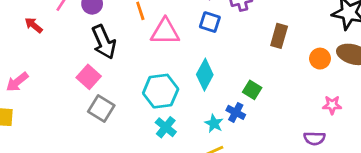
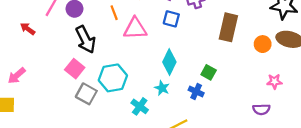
brown rectangle: (279, 36) -> (228, 27), size x1.4
cyan hexagon: (161, 91) -> (113, 78), moved
cyan star: (214, 123) -> (162, 88), moved

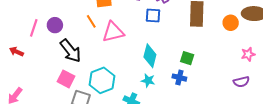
blue square: (171, 19) -> (153, 15), moved

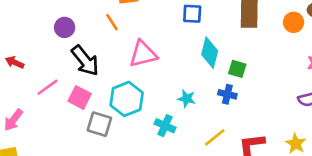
pink line: (34, 28) -> (47, 87), moved, turned 36
pink triangle: (113, 32) -> (143, 54), moved
cyan diamond: (150, 56) -> (210, 53), moved

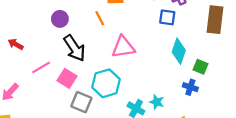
cyan star: (187, 99) -> (157, 102), moved

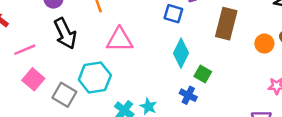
pink square: (67, 78) -> (33, 79), moved

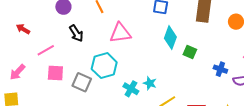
black arrow: (65, 33) -> (76, 33), size x0.7
pink square: (33, 79) -> (55, 73), turned -30
blue cross: (188, 95) -> (220, 69), moved

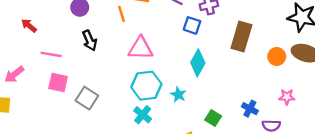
pink line: (46, 50) -> (51, 54), turned 30
green square: (190, 52) -> (213, 118), moved
cyan hexagon: (104, 66) -> (146, 86), moved
cyan star: (150, 83) -> (178, 95), moved

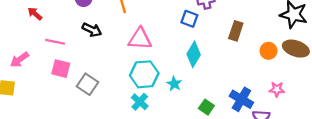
brown rectangle: (241, 37) -> (236, 31), size x0.7
black arrow: (90, 40) -> (92, 30), turned -42
blue cross: (250, 109) -> (241, 99), size x1.5

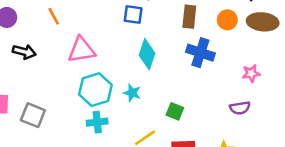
orange circle: (268, 51) -> (227, 20), moved
blue cross: (241, 99) -> (200, 53), moved
cyan cross: (140, 102) -> (97, 122), turned -35

